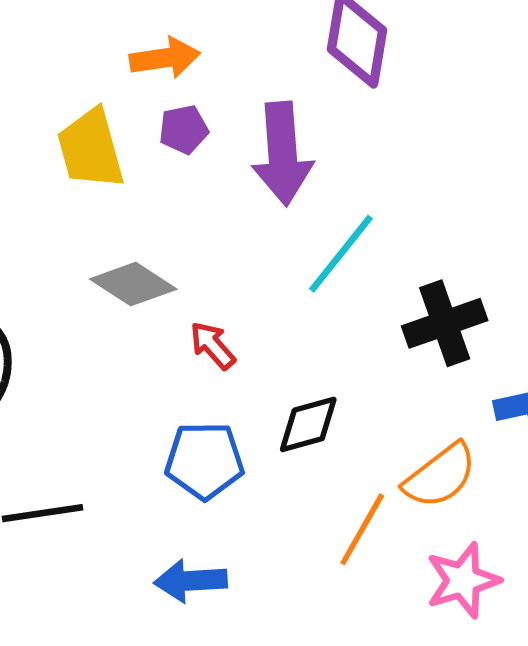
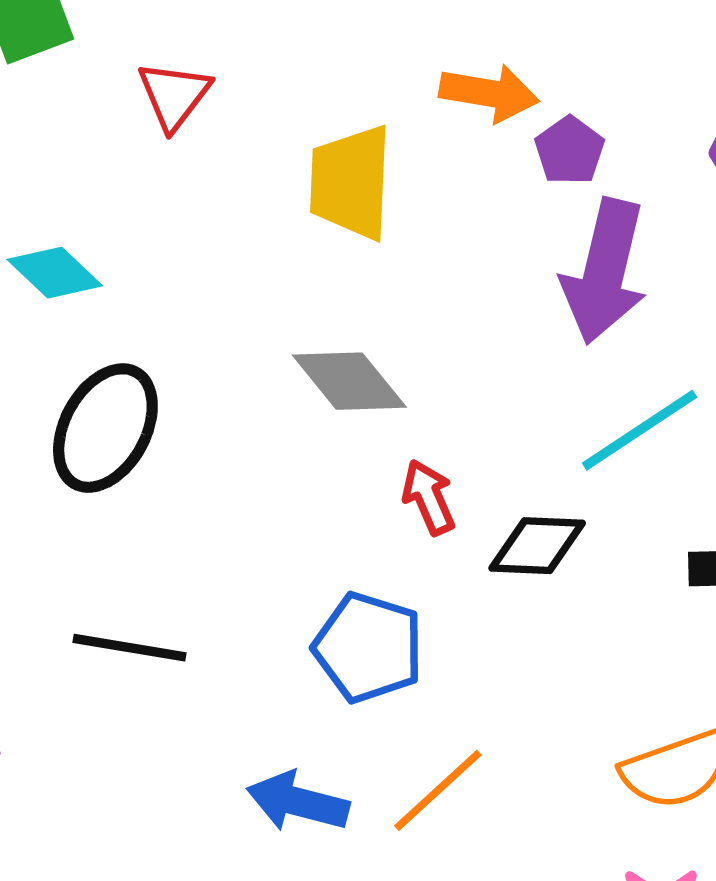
purple pentagon: (184, 129) -> (570, 151), moved, turned 30
black diamond: (308, 424) -> (537, 546), moved
orange line: (362, 529) -> (438, 790), moved

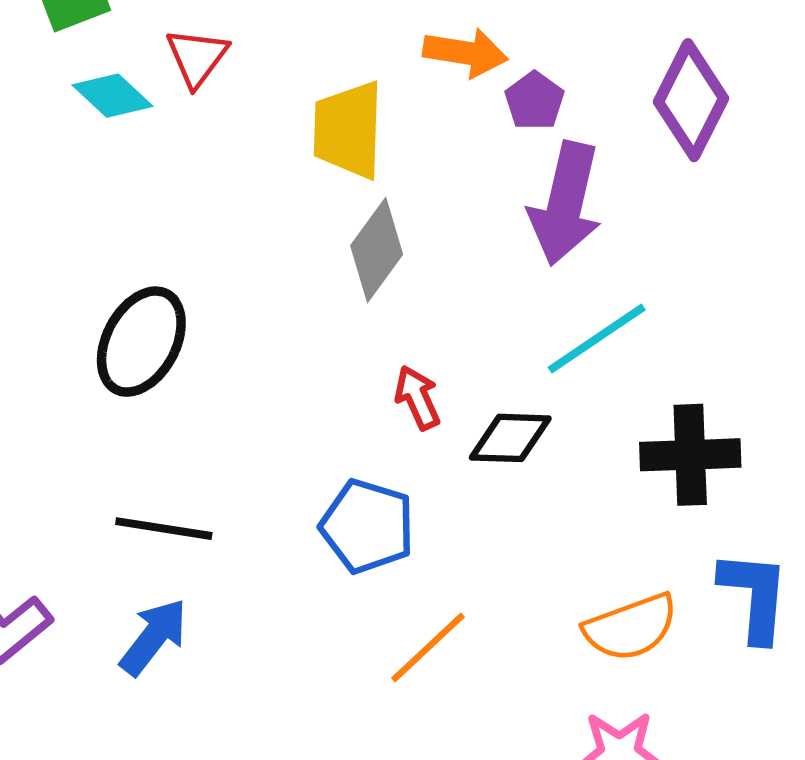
cyan diamond: (55, 273) -> (113, 96), moved
gray diamond: (349, 381) -> (377, 250), moved, turned 76
blue arrow: (298, 802) -> (154, 637), moved, turned 114

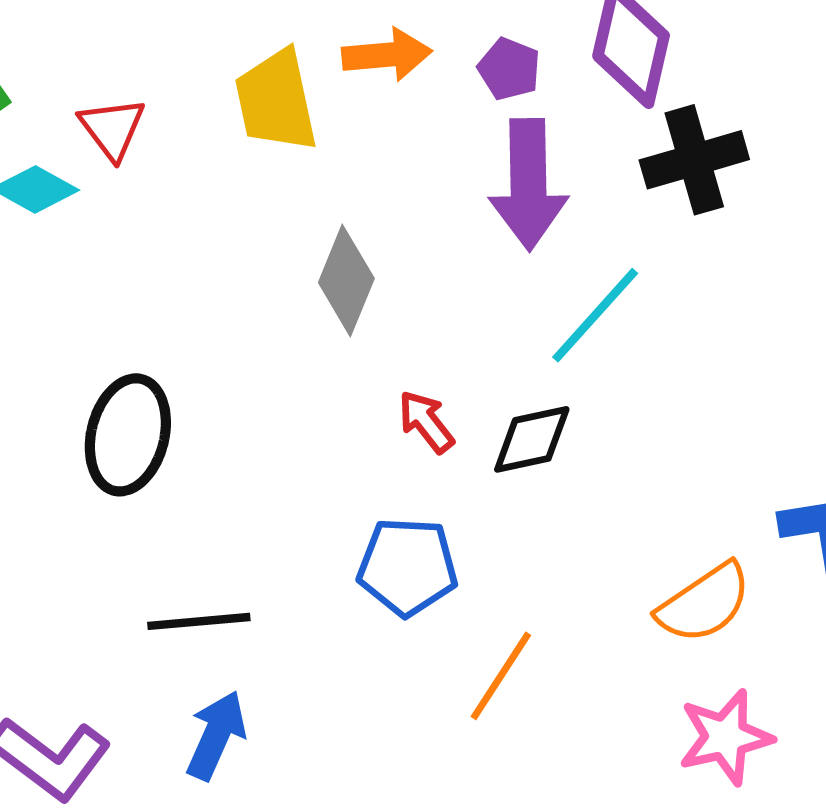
purple pentagon: (534, 101) -> (509, 69), moved
yellow trapezoid: (348, 130) -> (276, 101), moved
black cross: (690, 455) -> (694, 160), moved

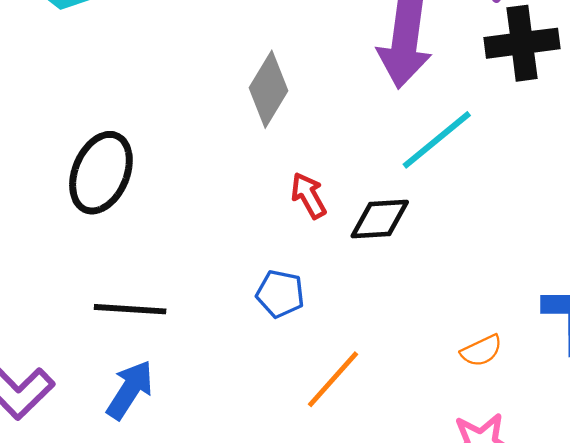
blue pentagon: (408, 567) -> (280, 294), size x0.7
orange semicircle: (704, 603) -> (481, 351), size x0.6

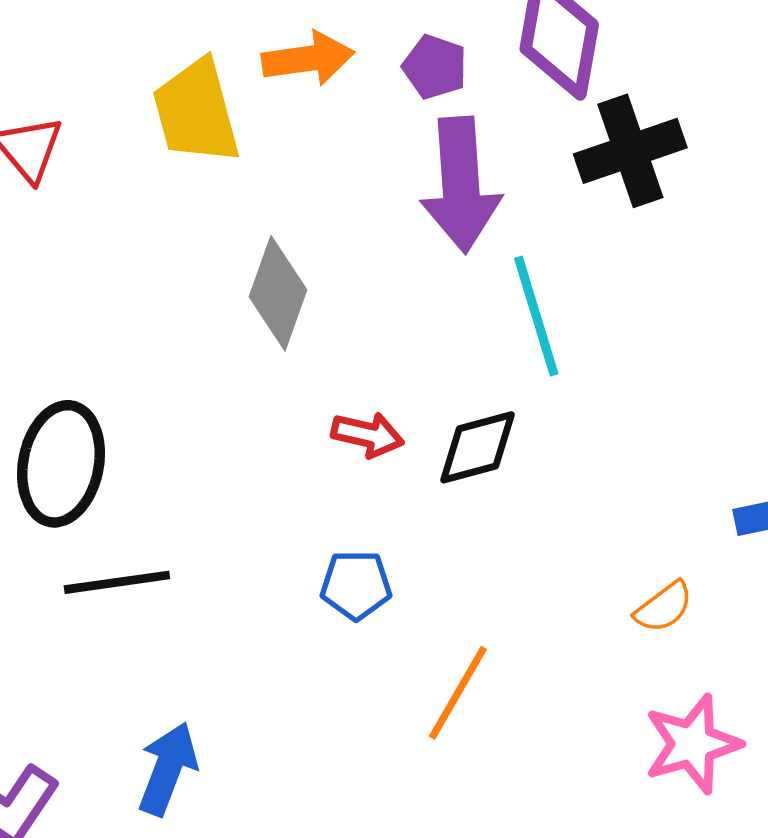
cyan line: (437, 140) -> (536, 316), turned -56
red arrow: (309, 196) -> (368, 435), turned 144
black line: (130, 309) -> (117, 582), moved

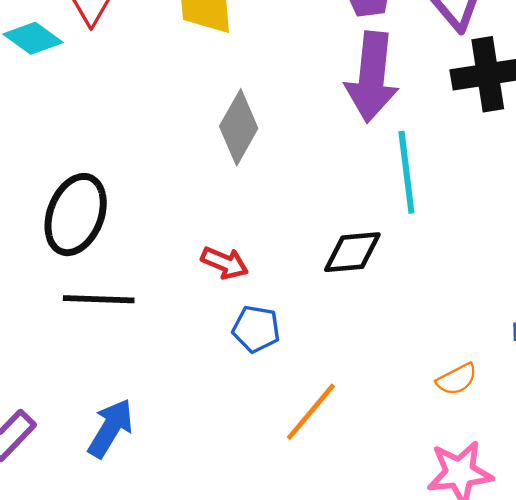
red arrow: (368, 435) -> (225, 263), moved

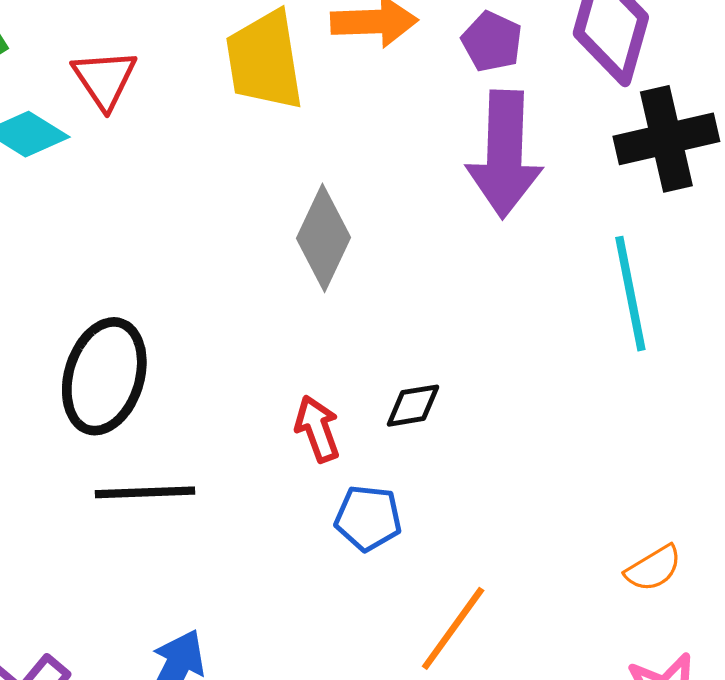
cyan line: (406, 172) -> (630, 294), moved
black diamond: (352, 252) -> (413, 406), moved, size x0.7
red arrow: (225, 263) -> (317, 429), turned -129

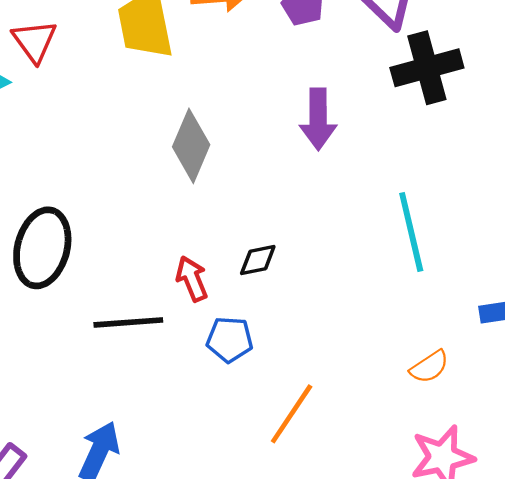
purple arrow: (505, 154) -> (318, 119), moved, size x0.7
cyan line: (630, 294) -> (411, 232), moved
black line: (145, 492) -> (128, 322), moved

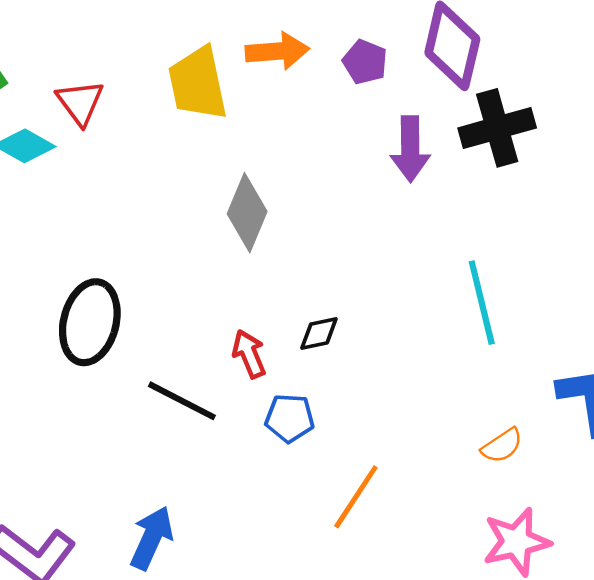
purple arrow: (318, 119) -> (410, 149), moved
black line: (128, 322) -> (182, 401), turned 32

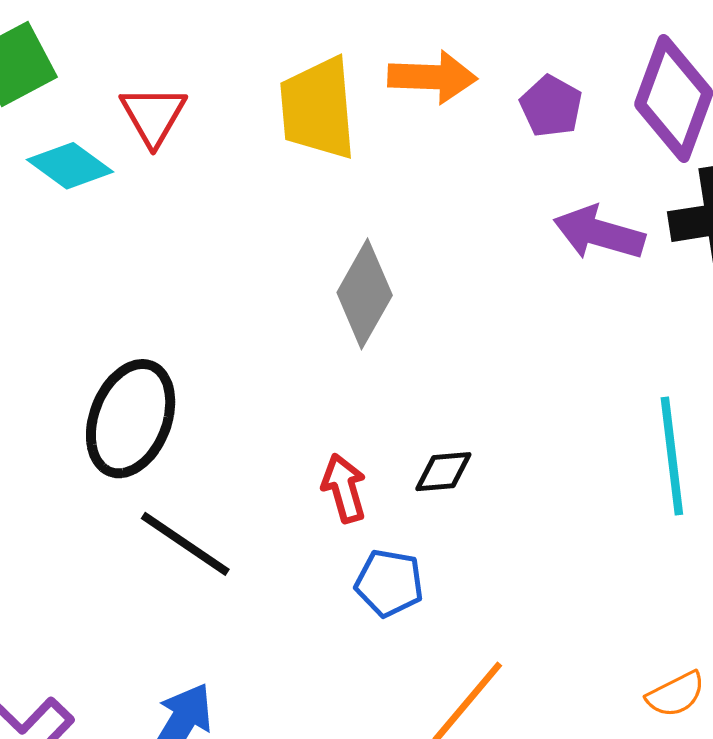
purple arrow: (410, 149) -> (599, 233), turned 100
black line: (182, 401) -> (185, 544), moved
orange semicircle: (502, 446) -> (676, 694), moved

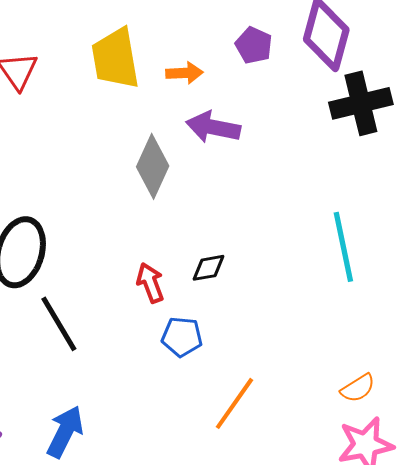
orange arrow: (432, 77) -> (185, 73), moved, size x0.7
purple arrow: (599, 233) -> (213, 127), moved
black line: (185, 544) -> (59, 324), turned 30

